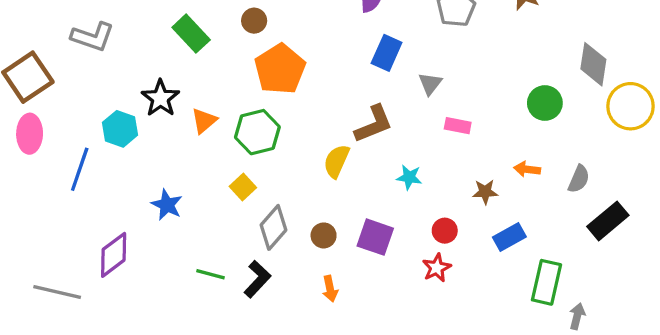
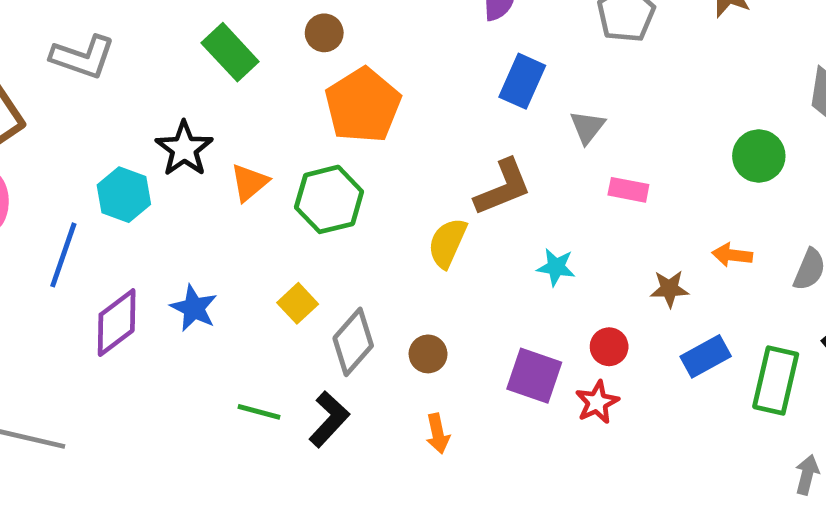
yellow square: (243, 187) -> (298, 303), moved
purple square: (375, 237) -> (534, 376), moved
purple diamond: (114, 255) -> (117, 323), moved
green rectangle: (546, 282) -> (776, 381), moved

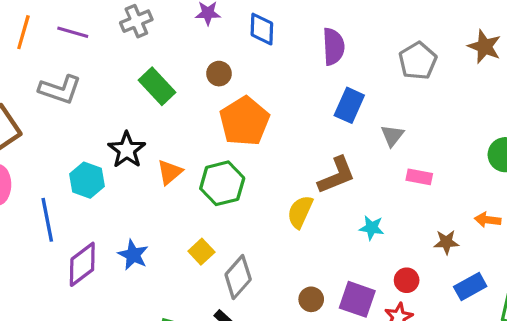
blue line: (63, 255) -> (47, 220), turned -30
brown circle: (428, 354) -> (311, 299), moved

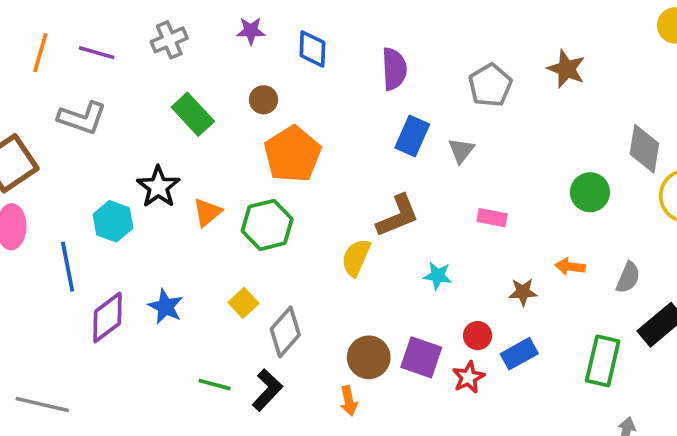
gray triangle: (392, 136) -> (461, 151), moved
blue rectangle: (470, 287) -> (519, 354), moved
brown circle: (311, 299) -> (369, 357), size x1.5

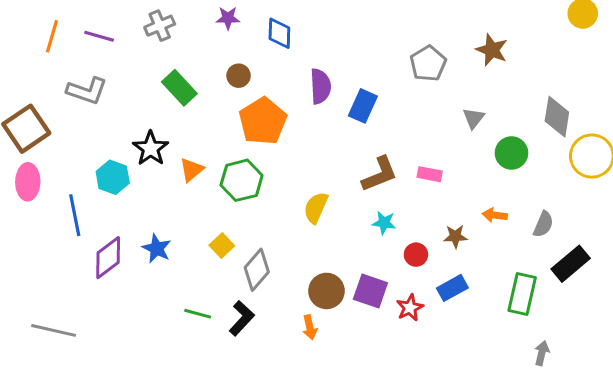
purple semicircle: (394, 69) -> (320, 86), moved
gray triangle: (461, 151) -> (474, 118), moved
brown L-shape: (398, 216) -> (380, 174), moved
red circle: (478, 336) -> (416, 255), moved

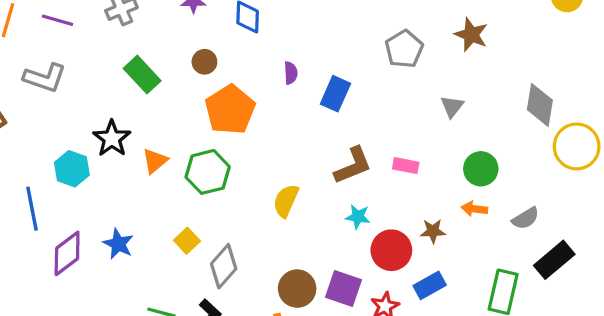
purple semicircle: (320, 86) -> (291, 73), size x0.6
green circle: (511, 153) -> (481, 169), moved
gray semicircle: (543, 224) -> (526, 218), turned 36
red circle: (416, 255) -> (391, 250), size x1.6

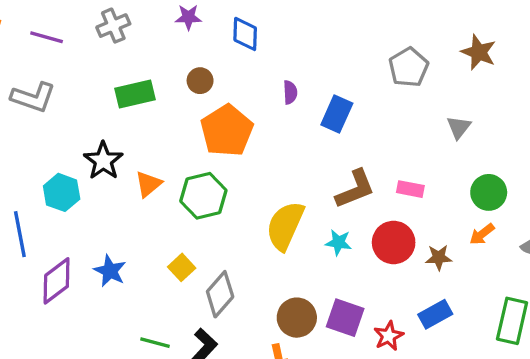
green rectangle: (142, 75) -> (135, 94), turned -60
yellow semicircle: (286, 201) -> (285, 226), size x1.4
orange arrow: (474, 209) -> (482, 234), turned -45
cyan star: (358, 217) -> (339, 242), moved
red circle: (391, 250) -> (394, 242), moved

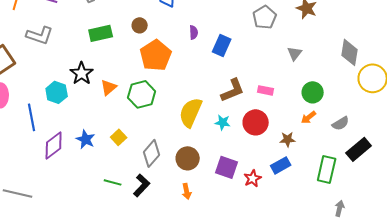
brown star: (439, 257) -> (288, 139), moved
yellow square: (182, 267) -> (119, 137), moved
brown circle: (297, 318) -> (188, 158), moved

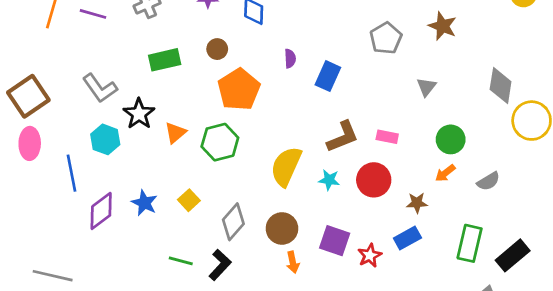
gray L-shape: (40, 35) -> (100, 88), moved, turned 36
black rectangle: (359, 149) -> (513, 255), moved
orange arrow: (187, 191) -> (293, 262), moved

